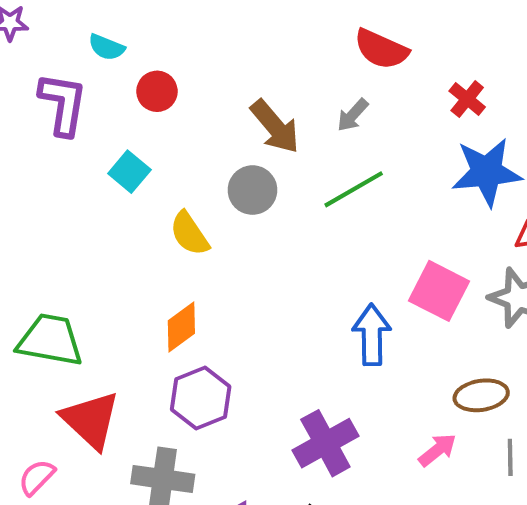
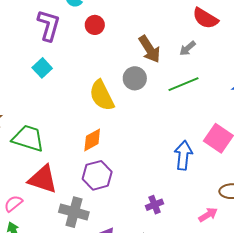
cyan square: (129, 172) -> (42, 68), moved
yellow semicircle: (189, 234) -> (102, 95), size x1.4
red triangle: (91, 420) -> (43, 179), turned -32
purple cross: (325, 443) -> (155, 205), size x0.6

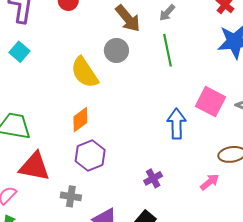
green line: (184, 84) -> (168, 50), turned -72
gray cross: (74, 212) -> (71, 196), size x0.7

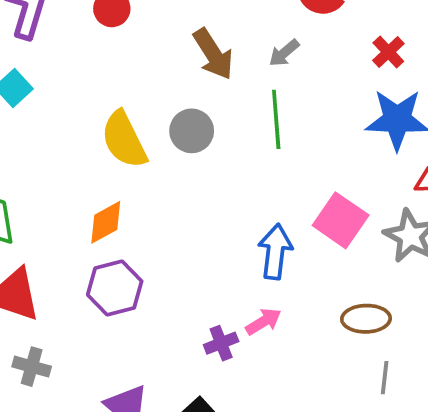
gray circle: (116, 50) -> (192, 131), moved
pink arrow: (210, 182) -> (263, 322), moved
gray cross: (71, 196) -> (32, 367), moved

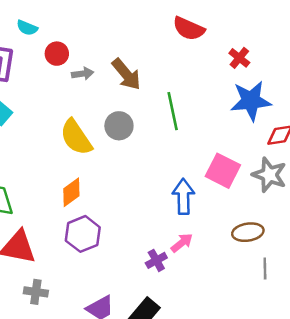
gray arrow: (284, 53) -> (83, 74), moved, turned -140

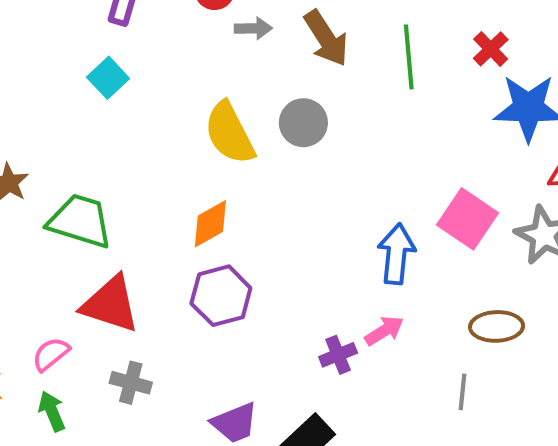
red cross: (239, 58) -> (491, 49), moved
green line: (173, 111) -> (409, 57), moved
gray line: (265, 269) -> (463, 392), moved

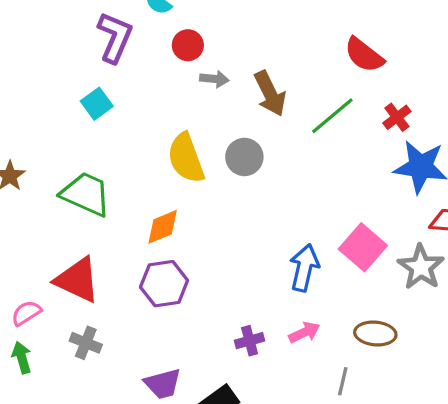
green line: (409, 57) -> (332, 116), turned 48
green trapezoid: (80, 221) -> (86, 194), moved
pink arrow: (384, 331) -> (304, 332), moved

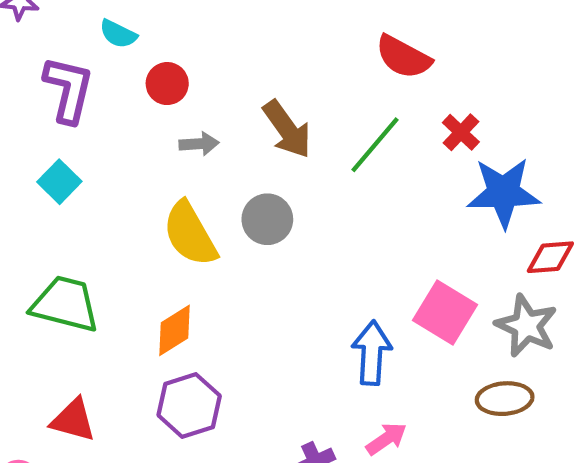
gray arrow: (214, 79) -> (199, 144), moved
red triangle: (77, 280) -> (73, 420), size x0.7
brown ellipse: (375, 333) -> (505, 399), moved

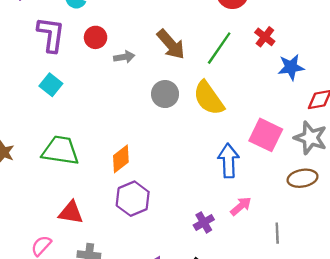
red circle: (167, 84) -> (96, 37), moved
blue star: (504, 193) -> (291, 67), size x0.7
yellow semicircle: (190, 234) -> (209, 98), moved

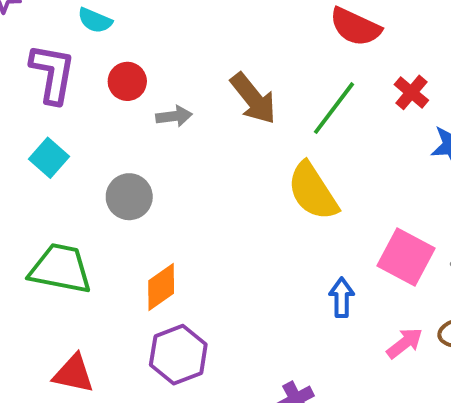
gray circle: (165, 94) -> (129, 197), moved
blue arrow: (228, 161) -> (342, 297), size x0.7
pink arrow: (241, 206) -> (405, 343), moved

